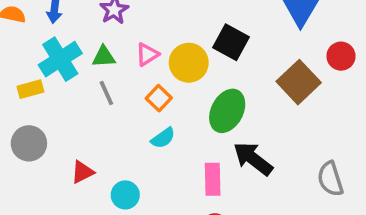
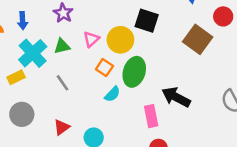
gray line: (106, 93) -> (62, 83), moved
green ellipse: (227, 111) -> (134, 72), moved

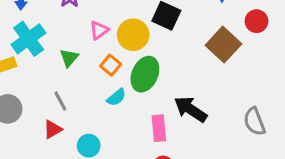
green triangle: (62, 46) -> (69, 58), moved, turned -42
gray line: (62, 83) -> (60, 101), moved

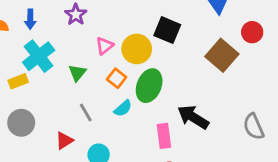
gray line: (60, 101) -> (86, 112), moved

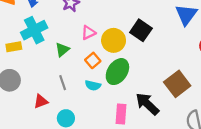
brown square: (222, 55) -> (177, 84), moved
cyan semicircle: (123, 108) -> (93, 85), turned 42

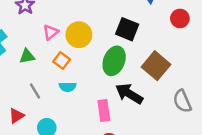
black square: (141, 30) -> (127, 29), moved
green triangle: (62, 50) -> (27, 56), turned 42
green ellipse: (117, 72) -> (114, 61), moved

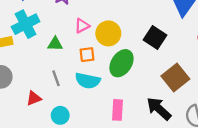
orange square: (62, 61) -> (87, 55), turned 35
green ellipse: (114, 61) -> (121, 63), moved
cyan semicircle: (68, 87) -> (88, 81), size x1.5
black arrow: (129, 94) -> (159, 109), moved

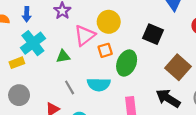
pink triangle: (82, 26) -> (85, 35), size x1.5
yellow circle: (108, 33) -> (109, 22), moved
orange square: (87, 55) -> (105, 50), moved

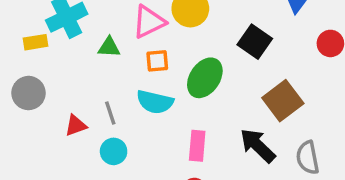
orange square: (105, 50) -> (157, 61), moved
gray line: (70, 87) -> (110, 113), moved

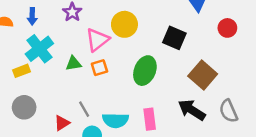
orange square: (157, 61) -> (99, 68), moved
cyan semicircle: (155, 102) -> (115, 120), moved

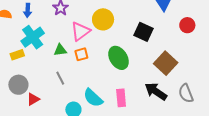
green ellipse: (145, 71) -> (119, 58), turned -55
gray line: (84, 109) -> (60, 78), moved
cyan semicircle: (115, 120) -> (93, 98), turned 40
red triangle: (62, 123) -> (33, 99), moved

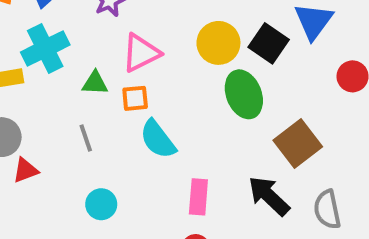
yellow circle: (103, 19) -> (218, 43), moved
black square: (144, 32) -> (269, 43), moved
green ellipse: (119, 58) -> (244, 94), moved
cyan semicircle: (93, 98) -> (158, 139), moved

